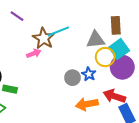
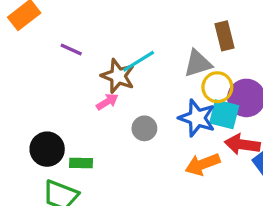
cyan square: (119, 49) -> (224, 114), moved, turned -30
blue star: (89, 74) -> (197, 118), size x1.6
gray circle: (72, 78) -> (144, 128), moved

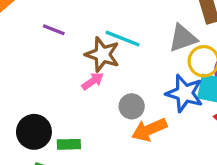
cyan line: (139, 61) -> (123, 39), turned 56
orange arrow: (203, 164) -> (149, 130), moved

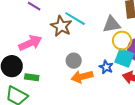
pink arrow: (93, 81) -> (30, 43), moved, size x1.6
blue star: (185, 93) -> (106, 67), moved, size x0.6

